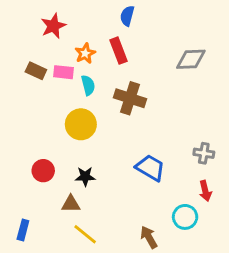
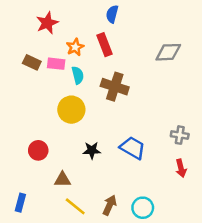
black star: (85, 176) -> (92, 150), moved
cyan circle: (185, 217) -> (143, 208), moved
brown arrow: (149, 237) -> (110, 205), moved, turned 54

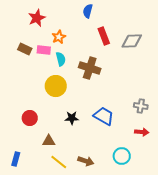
red rectangle: (104, 45) -> (104, 36), moved
red arrow: (181, 168) -> (142, 132), turned -72
brown arrow: (110, 205) -> (86, 161), turned 84
cyan circle: (143, 208) -> (122, 156), moved

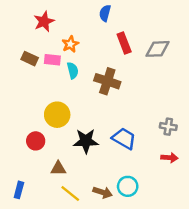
yellow circle: (56, 86) -> (57, 115), moved
black star: (72, 118) -> (86, 141), size x1.5
cyan circle: (122, 156) -> (128, 186), moved

